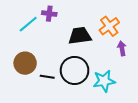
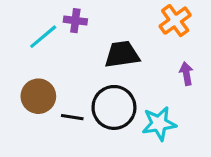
orange cross: (109, 26) -> (175, 21), moved

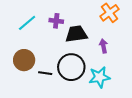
purple cross: (75, 21) -> (56, 21), moved
purple arrow: (186, 74) -> (103, 46), moved

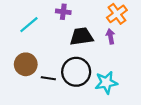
purple cross: (56, 21) -> (63, 12), moved
purple arrow: (103, 46) -> (110, 36), moved

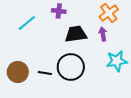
brown circle: (26, 64) -> (18, 72), moved
cyan star: (106, 83) -> (117, 61), moved

